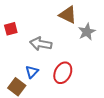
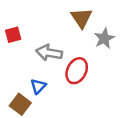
brown triangle: (68, 15) -> (81, 18), turned 30
red ellipse: (63, 73) -> (77, 71), moved

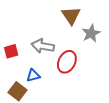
red square: (13, 35) -> (11, 51), moved
blue triangle: (38, 86) -> (33, 75), turned 32

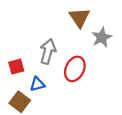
gray arrow: (43, 46) -> (48, 51), turned 95
red square: (11, 51) -> (16, 67), moved

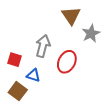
red square: (16, 67) -> (14, 60), turned 32
blue triangle: (37, 84) -> (33, 75), turned 32

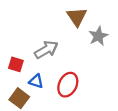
gray arrow: (43, 46) -> (46, 50), turned 45
red ellipse: (67, 62) -> (68, 85), moved

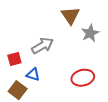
red square: (16, 64) -> (14, 59), turned -32
red ellipse: (68, 85) -> (83, 78), moved, turned 50

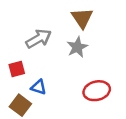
gray star: (90, 33) -> (77, 47), moved
gray arrow: (42, 46) -> (39, 39), moved

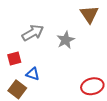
brown triangle: (82, 18) -> (89, 14), moved
red ellipse: (97, 91) -> (92, 86), moved

